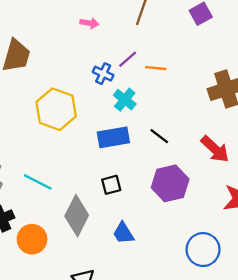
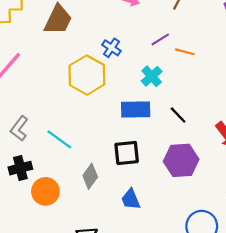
blue cross: (103, 74) -> (111, 48), moved
black square: (111, 185) -> (127, 153), size x1.4
gray diamond: (77, 216) -> (90, 176), size x0.7

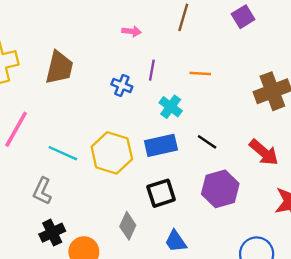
purple line: (160, 39) -> (152, 70), moved, turned -36
yellow hexagon: (87, 75) -> (112, 153), moved
cyan line: (59, 139) -> (63, 153), moved

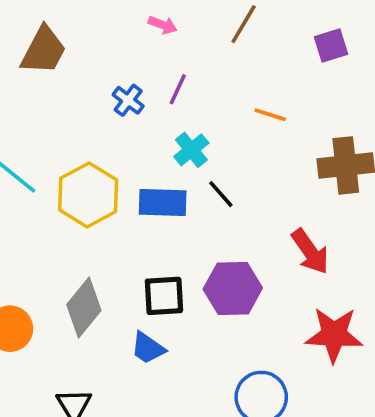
orange line: (200, 73) -> (270, 115), moved
black line: (207, 142) -> (221, 194), moved
black square: (161, 193) -> (164, 296), moved
gray diamond: (128, 226) -> (84, 307), size x1.4
blue trapezoid: (176, 241) -> (148, 348), turned -35

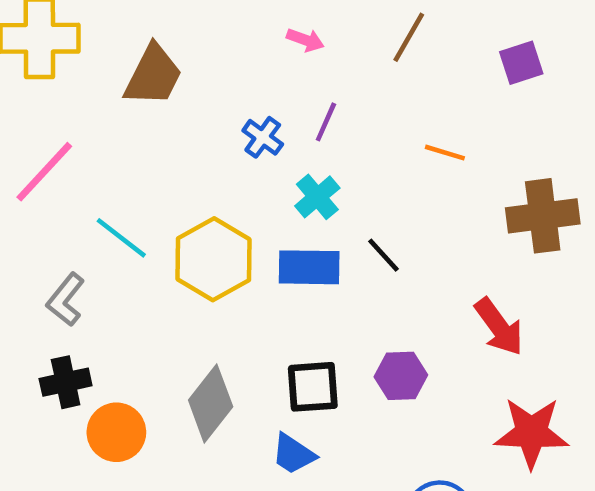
cyan cross: (191, 150) -> (317, 197), moved
purple hexagon: (233, 289) -> (401, 376), size x0.7

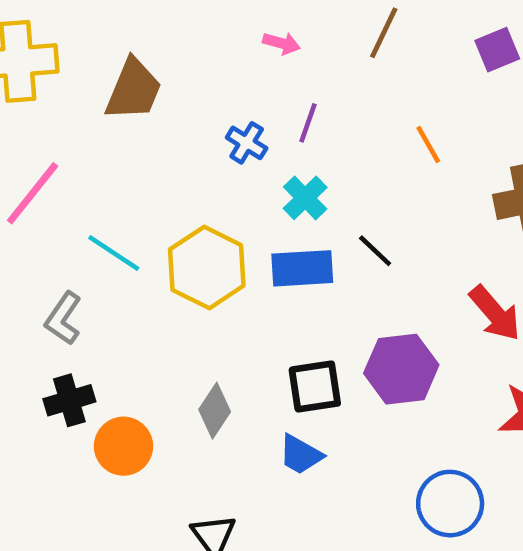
orange line: (445, 153) -> (428, 144), turned 48
purple hexagon: (401, 376) -> (401, 369), size x1.4
gray diamond: (211, 403) -> (215, 411), size x0.7

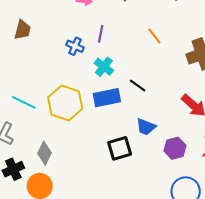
brown trapezoid: (133, 90) -> (22, 30), size x0.7
purple hexagon: (401, 369) -> (175, 148), moved, size x0.7
gray diamond: (215, 411) -> (45, 153), moved
blue trapezoid: (301, 455) -> (146, 127), moved

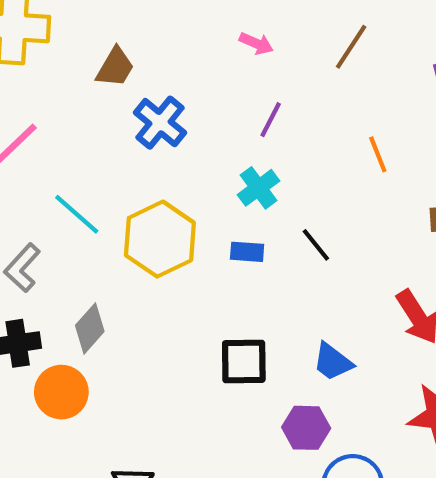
blue cross: (75, 46) -> (160, 123), moved, size x1.4
blue rectangle: (107, 98) -> (247, 252), size x0.6
blue trapezoid: (146, 127) -> (333, 362), moved
purple hexagon: (175, 148) -> (306, 428), moved

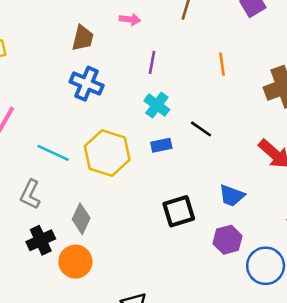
brown trapezoid: (115, 67) -> (83, 38), moved
orange line: (378, 154) -> (222, 64), turned 30

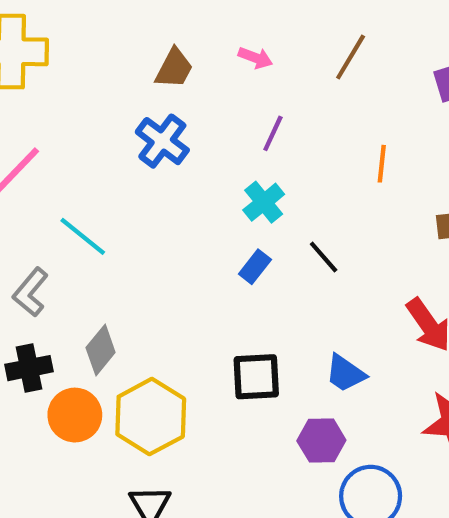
blue rectangle: (161, 145) -> (255, 267), turned -54
yellow hexagon: (107, 153) -> (151, 417), moved

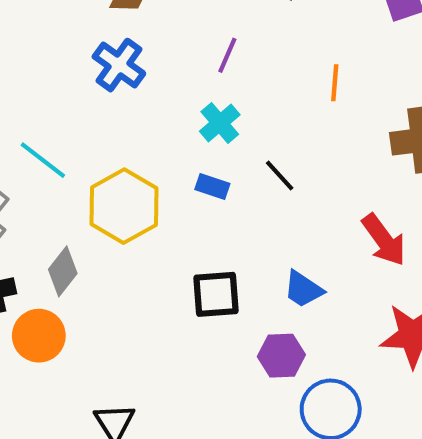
blue rectangle: (255, 267) -> (212, 186), turned 72
yellow hexagon: (151, 417) -> (124, 206), moved

